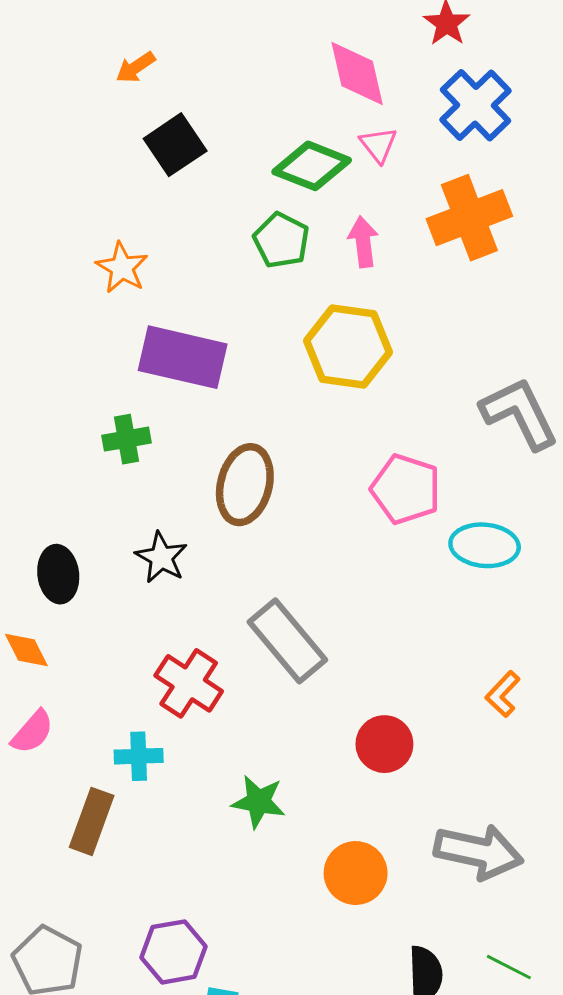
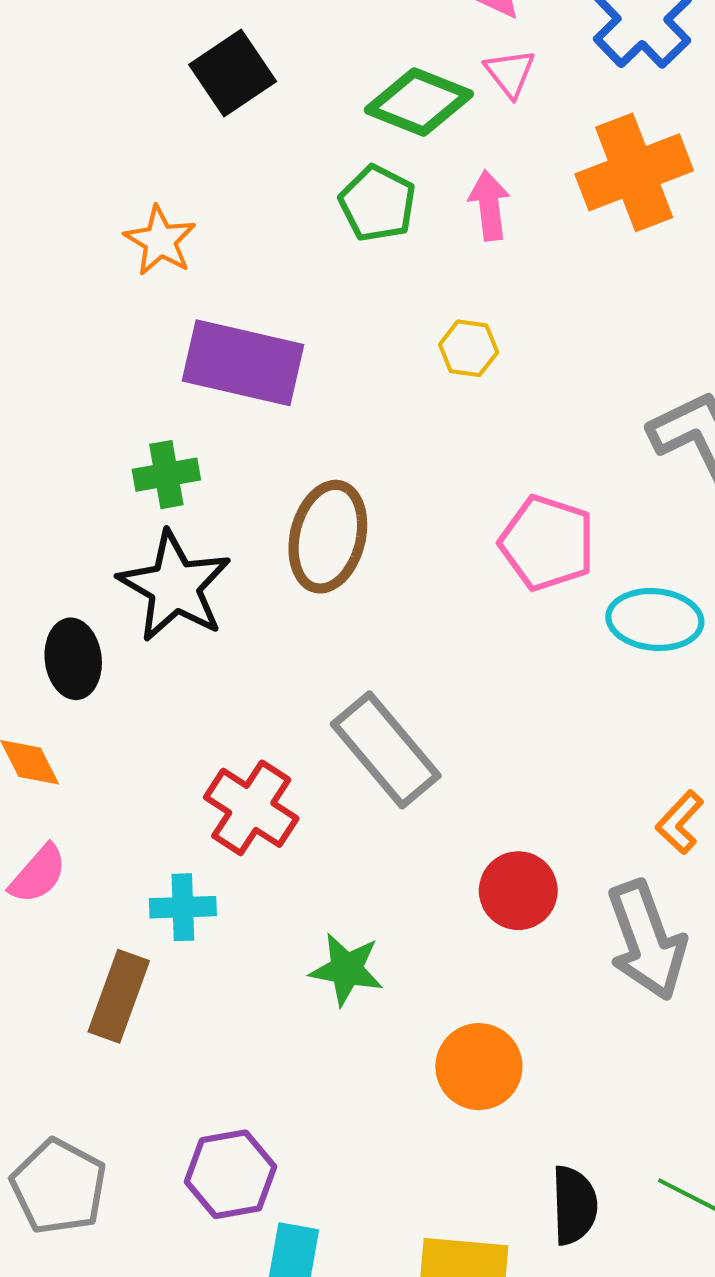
yellow hexagon: (348, 347) -> (469, 348), size x0.5
black star: (161, 557) -> (175, 586), moved, size x1.6
gray arrow: (479, 852) -> (647, 940), moved, turned 58

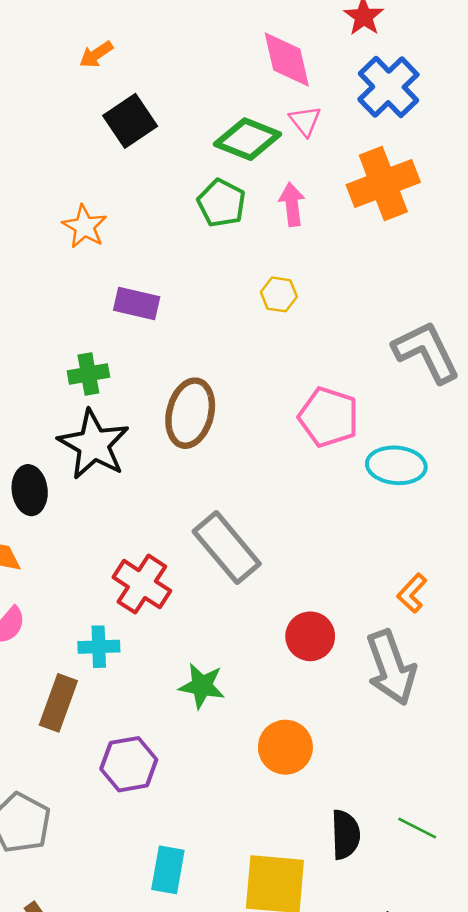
purple rectangle: (243, 363) -> (137, 304), size x0.6
purple hexagon: (231, 1174) -> (129, 764), moved

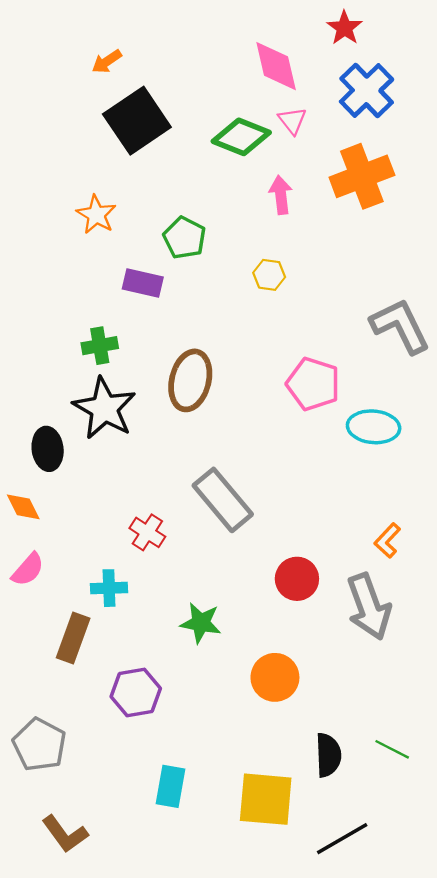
black square: (130, 121) -> (137, 121), size x1.4
green pentagon: (221, 203) -> (184, 238), moved
red cross: (142, 584) -> (147, 532), size x0.7

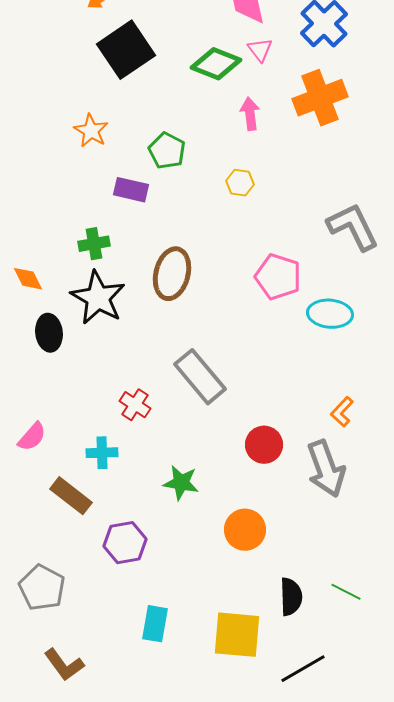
orange diamond: (23, 507) -> (28, 279), moved
brown rectangle: (73, 638) -> (71, 496), turned -72

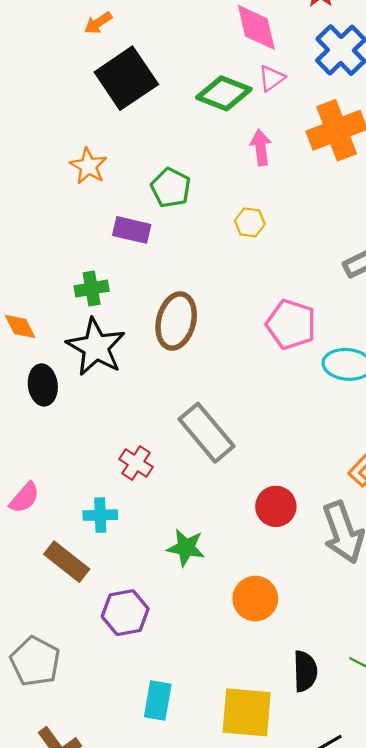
pink triangle: (260, 50) -> (272, 78), turned 32

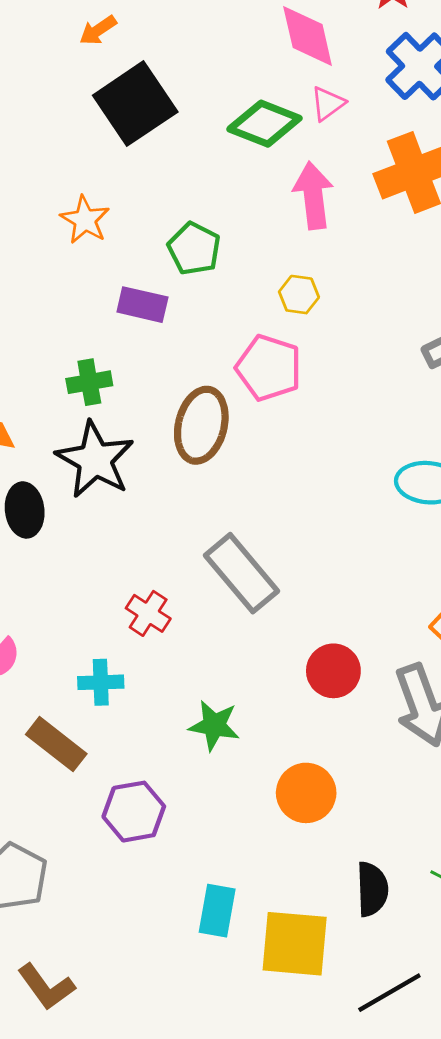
pink arrow: (261, 148) -> (313, 195), size x1.4
pink pentagon: (291, 324) -> (269, 368), moved
cyan rectangle: (158, 700) -> (217, 911), moved

